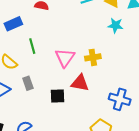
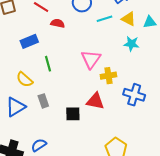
pink triangle: (65, 58) -> (91, 59), moved
blue cross: (120, 99) -> (134, 95), moved

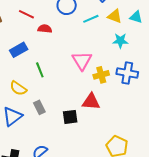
cyan triangle: (150, 22) -> (136, 17), turned 32
blue cross: (134, 95) -> (127, 73), moved

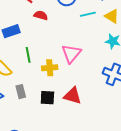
yellow cross: (101, 75) -> (50, 68), moved
black square: (70, 117) -> (47, 98), moved

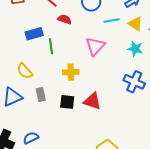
pink triangle: (71, 54) -> (95, 46), moved
green line: (28, 55) -> (51, 46), moved

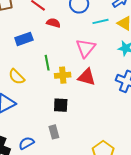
green line: (51, 46) -> (47, 63), moved
gray rectangle: (41, 95) -> (54, 132), moved
red triangle: (92, 101) -> (87, 77), moved

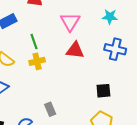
yellow cross: (63, 75) -> (37, 61), moved
black square: (61, 105) -> (103, 91), moved

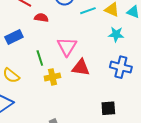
pink triangle: (70, 22) -> (67, 47), moved
yellow cross: (37, 61) -> (52, 77), moved

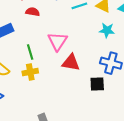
yellow cross: (52, 77) -> (30, 72), moved
black square: (108, 108) -> (97, 84), moved

